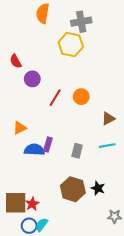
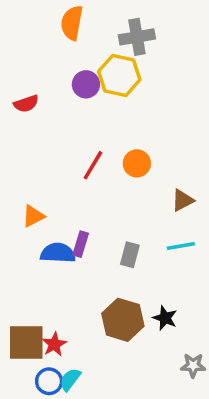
red semicircle: (16, 61) -> (26, 104), turned -80
purple circle: (32, 79) -> (86, 84), moved

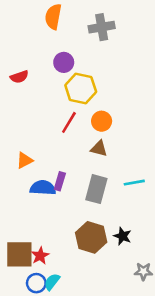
yellow hexagon: (119, 76) -> (81, 89), moved
brown triangle: (183, 200) -> (99, 149), moved, turned 42
gray rectangle: (130, 255) -> (96, 189), size x1.5

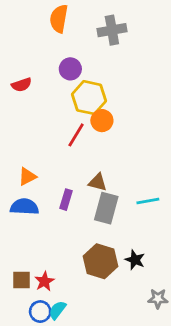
orange circle: (102, 121) -> (102, 121), moved
brown triangle: (99, 149) -> (98, 182), moved
blue semicircle: (43, 188) -> (24, 207), moved
brown square: (19, 254) -> (22, 280), size x0.6

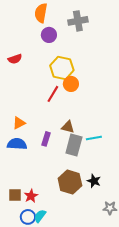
purple circle: (70, 69) -> (49, 35), moved
cyan line: (148, 201) -> (94, 138), moved

